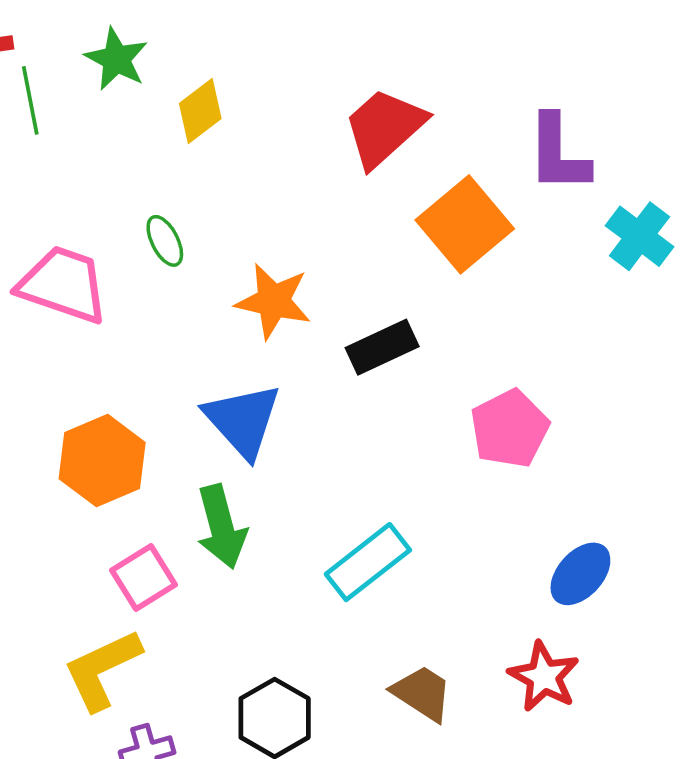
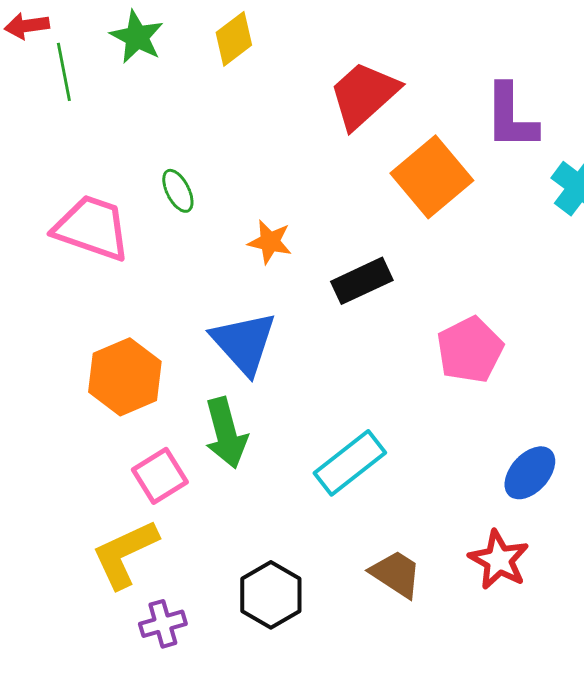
yellow diamond: (200, 111) -> (234, 39), moved
orange star: (273, 301) -> (270, 242), size x0.7

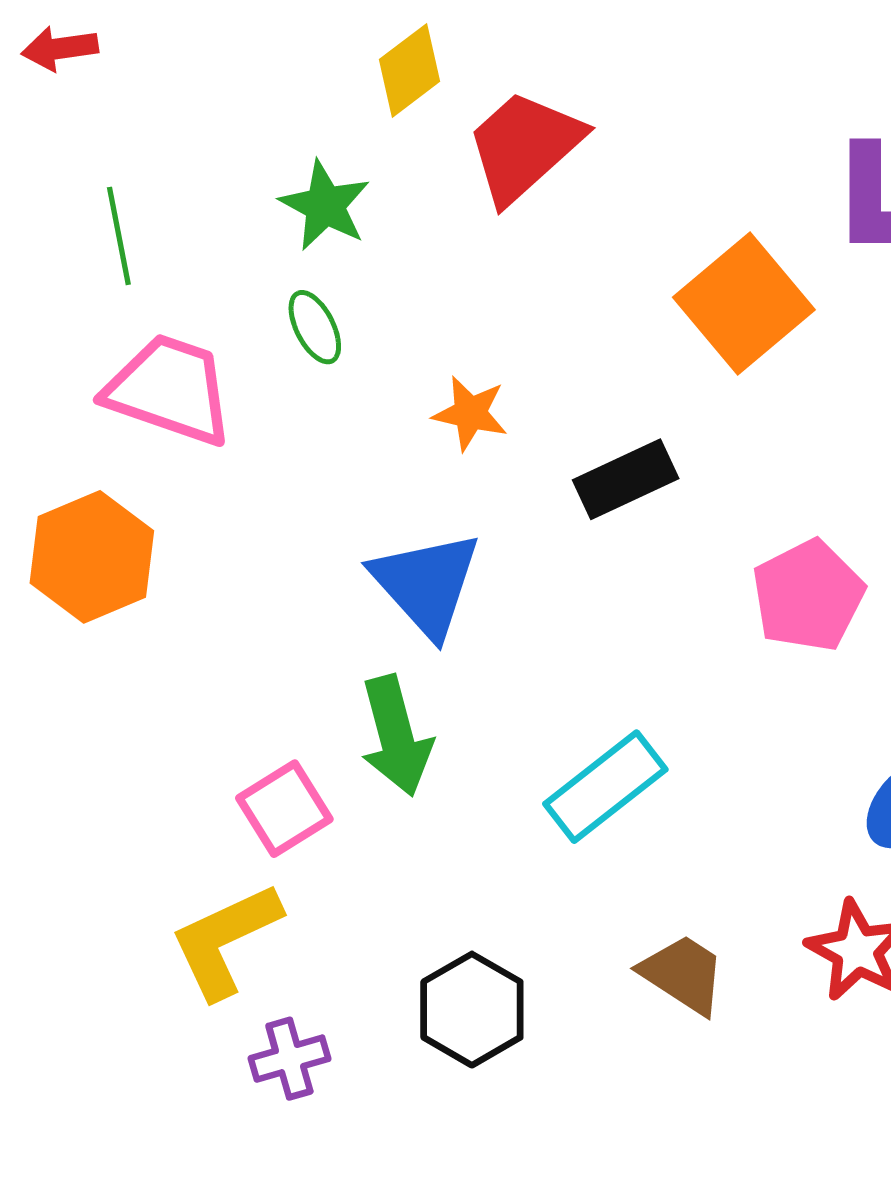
green star: (137, 37) -> (325, 206), moved
green line: (64, 72) -> (119, 236), moved
red trapezoid: (364, 95) -> (524, 146), moved
orange hexagon: (125, 377) -> (92, 557), moved

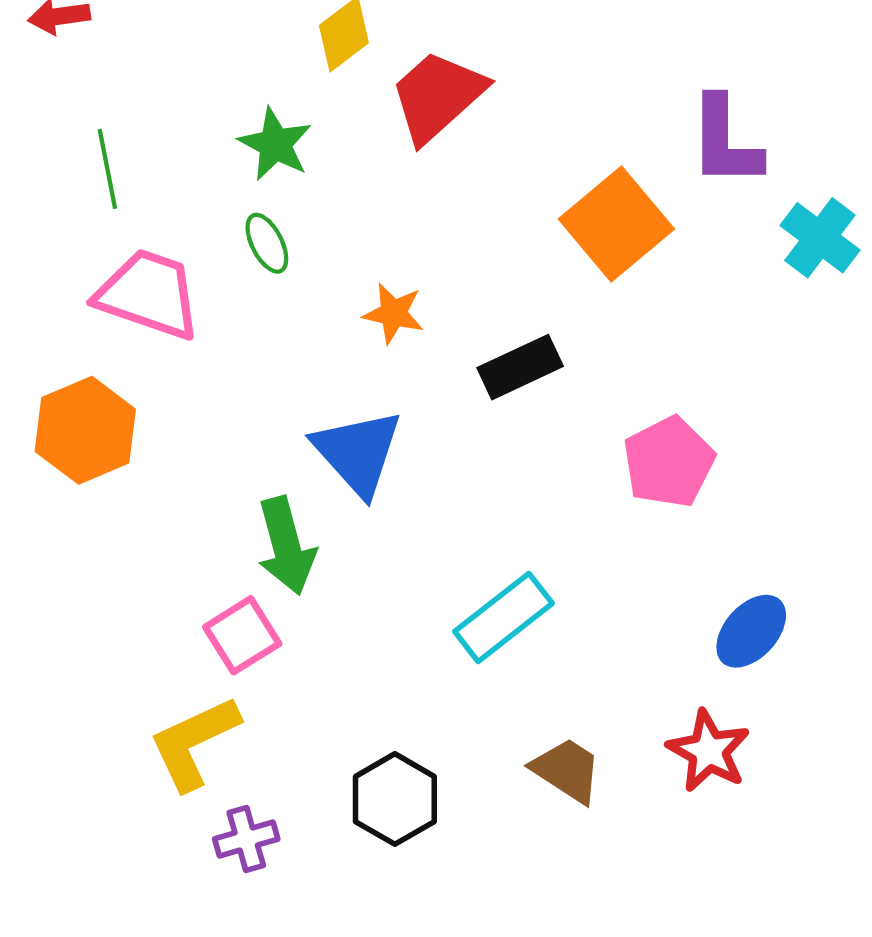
green arrow: (396, 736) -> (286, 546), moved

